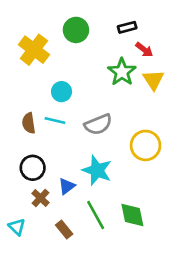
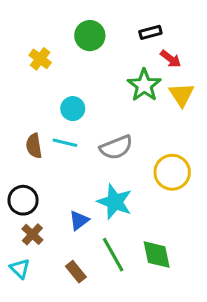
yellow cross: (34, 50) -> (40, 59), size x0.6
black circle: (33, 168) -> (23, 200), moved
brown cross: (41, 198) -> (32, 234), moved

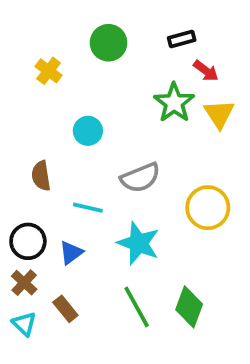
cyan line: (65, 143) -> (88, 208), moved
blue triangle: (79, 220) -> (71, 253), moved
brown cross: (32, 234) -> (24, 283), moved
green diamond: (157, 255) -> (189, 307), turned 32
brown rectangle: (76, 272) -> (65, 309), moved

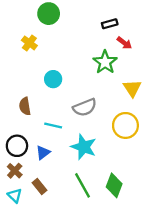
green circle: (109, 43) -> (49, 14), moved
yellow triangle: (219, 114) -> (132, 88), moved

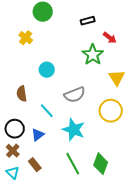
black rectangle: (110, 24) -> (88, 21), moved
cyan line: (53, 125) -> (47, 111), turned 35

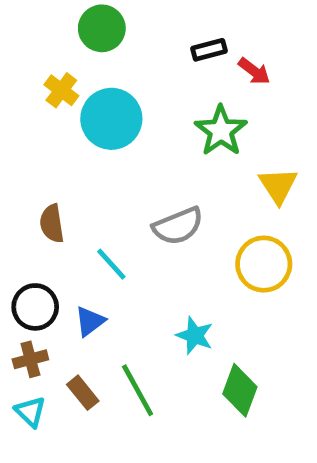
red arrow: (110, 38) -> (254, 71), moved
cyan circle: (47, 70) -> (111, 119), moved, size x1.6
cyan star: (74, 130) -> (195, 336), moved, size x0.7
brown cross: (13, 151) -> (30, 359), turned 32
green line: (73, 164) -> (138, 390), moved

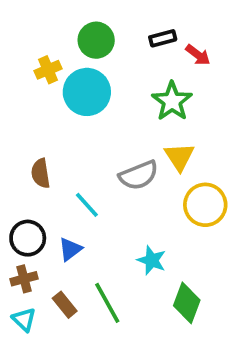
green circle: (102, 28) -> (96, 40), moved
yellow cross: (61, 90) -> (48, 70), turned 30
yellow triangle: (278, 185) -> (179, 157), moved

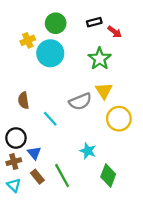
blue triangle: (70, 249) -> (34, 153), moved, turned -32

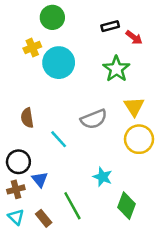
green circle: (56, 23) -> (52, 17), moved
yellow triangle: (104, 91) -> (134, 107), moved
brown rectangle: (37, 177) -> (44, 218), moved

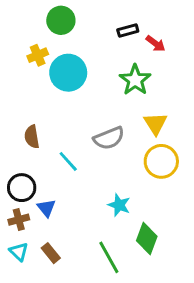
green line: (72, 206) -> (109, 257), moved

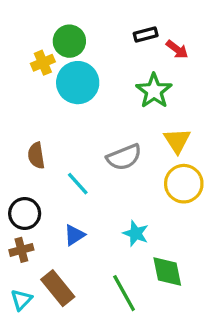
green circle: (61, 20) -> (69, 41), moved
blue triangle: (46, 208) -> (74, 235), moved, turned 36
green diamond: (147, 239) -> (167, 272), turned -32
cyan triangle: (19, 252) -> (21, 300), moved, turned 30
brown rectangle: (51, 253) -> (58, 288), size x1.5

